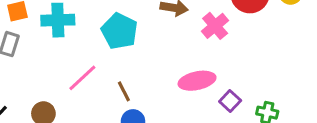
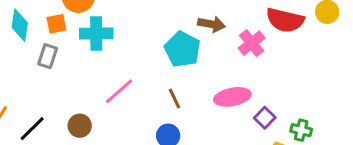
cyan pentagon: (119, 31) -> (182, 49), moved
brown line: (124, 91) -> (174, 98), moved

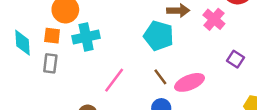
orange square: (56, 24) -> (52, 36), turned 30
pink ellipse: (232, 97) -> (190, 82), moved
purple square: (265, 118) -> (236, 59), moved

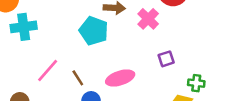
purple square: (236, 59) -> (166, 59), turned 35
brown line: (160, 77) -> (78, 78), moved

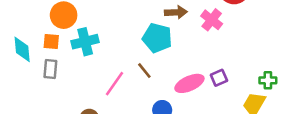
purple square: (166, 59) -> (219, 78), moved
brown line: (78, 78) -> (144, 71), moved

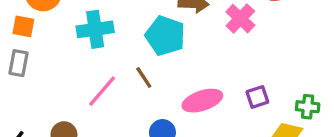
cyan cross: (85, 42) -> (95, 29), moved
purple square: (219, 78) -> (257, 97), moved

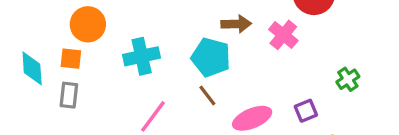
brown line: (144, 78) -> (207, 95), moved
green cross: (308, 107) -> (348, 79), moved, turned -35

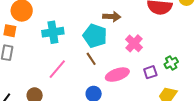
pink cross: (283, 35) -> (134, 43), moved
green cross: (348, 79) -> (171, 63), moved

